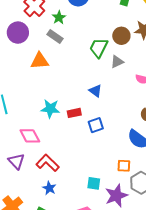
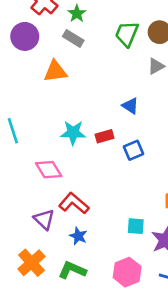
green trapezoid: (99, 48) -> (127, 34), moved
purple triangle: (16, 161) -> (44, 219), moved

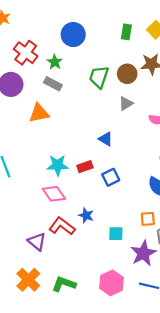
pink diamond: (49, 170) -> (54, 194), moved
cyan square: (136, 226) -> (116, 234), moved
blue star: (78, 236) -> (86, 215), moved

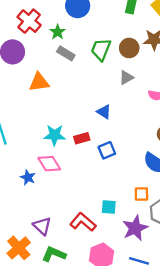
gray rectangle: (53, 84) -> (66, 53), moved
blue star: (86, 215) -> (28, 177), moved
red L-shape: (62, 226) -> (83, 222), moved
purple triangle: (37, 242) -> (42, 226), moved

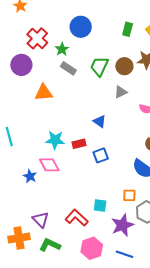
orange cross: (19, 248) -> (19, 238), turned 30

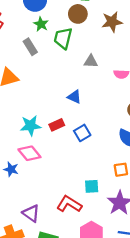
green star: (62, 49) -> (41, 24), moved
brown circle: (124, 66) -> (78, 14), moved
gray rectangle: (68, 68) -> (30, 47), turned 35
gray triangle: (121, 92) -> (91, 61), turned 40

